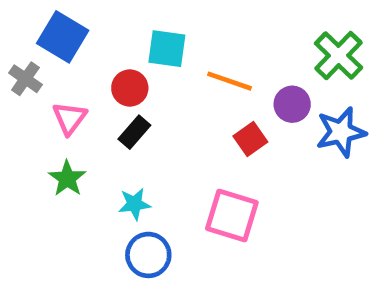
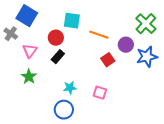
cyan star: (134, 204) -> (70, 88), moved
pink square: (232, 216) -> (100, 93), size x0.6

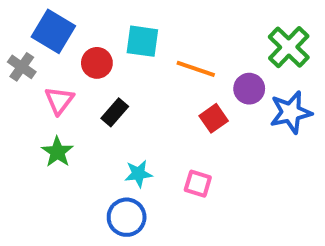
red circle: (56, 38) -> (97, 63), moved

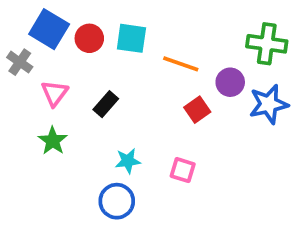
green cross: (289, 47) -> (267, 44), turned -36
red circle: (97, 63) -> (89, 38), moved

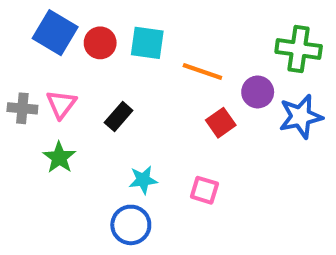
gray cross: (20, 62) -> (22, 108), moved, turned -30

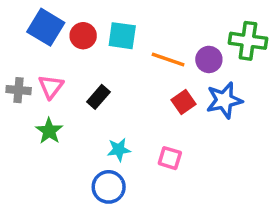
purple circle: (258, 92) -> (209, 59), moved
blue star: (301, 117) -> (224, 100), moved

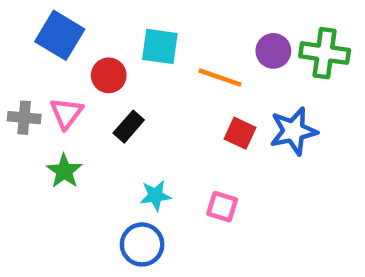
red circle: (83, 36) -> (109, 75), moved
purple circle: (209, 59) -> (273, 51), moved
red square: (183, 102) -> (240, 133), turned -30

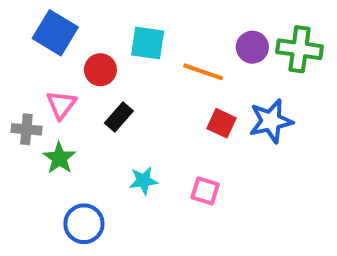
gray cross: (24, 118) -> (26, 129), moved
blue circle: (142, 244) -> (84, 224), moved

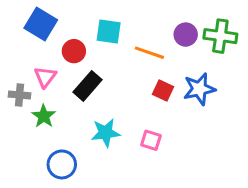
black rectangle: (119, 117) -> (87, 86), size x1.4
cyan star: (144, 181) -> (106, 133), size x1.4

